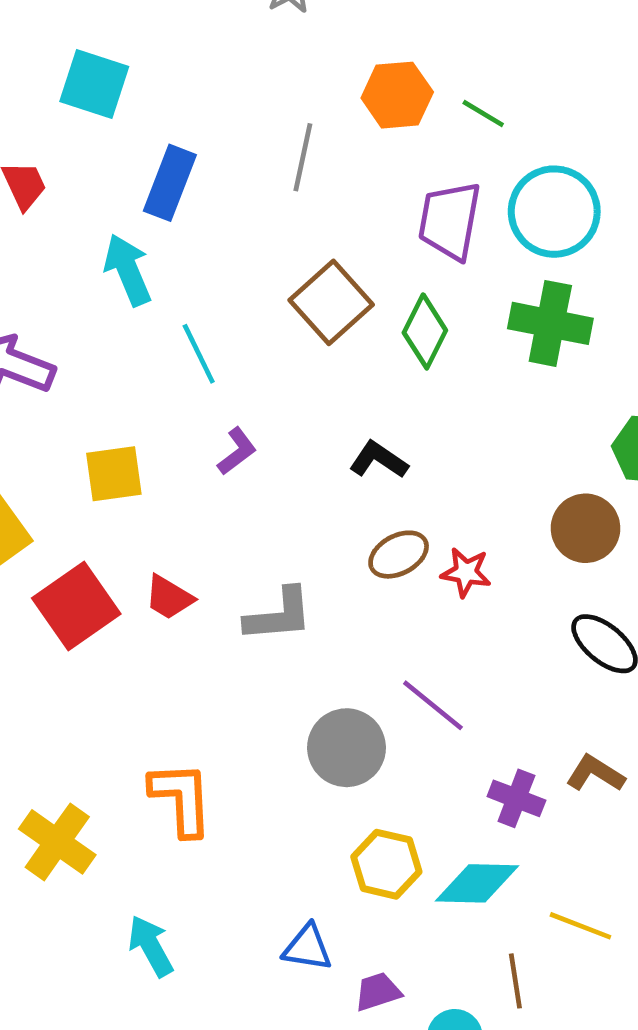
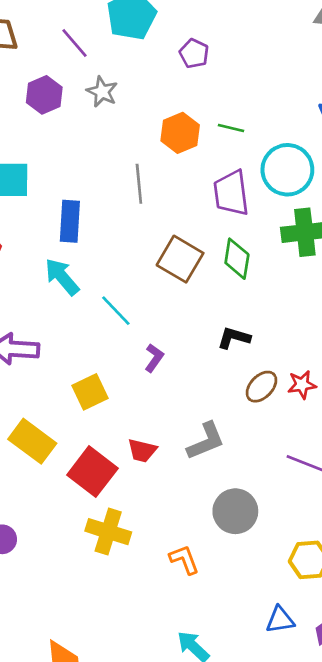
gray circle: (346, 748) -> (235, 511), moved
orange L-shape: (181, 799) -> (184, 560), size x0.7
yellow cross: (57, 842) -> (108, 532), moved

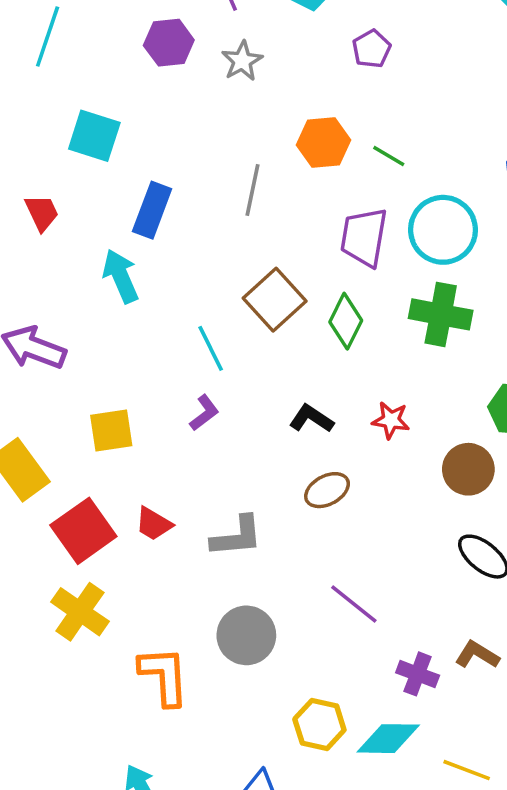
cyan line: (116, 311) -> (211, 348), moved
red star: (302, 385) -> (391, 420), moved
orange L-shape: (184, 560) -> (164, 676), size x1.5

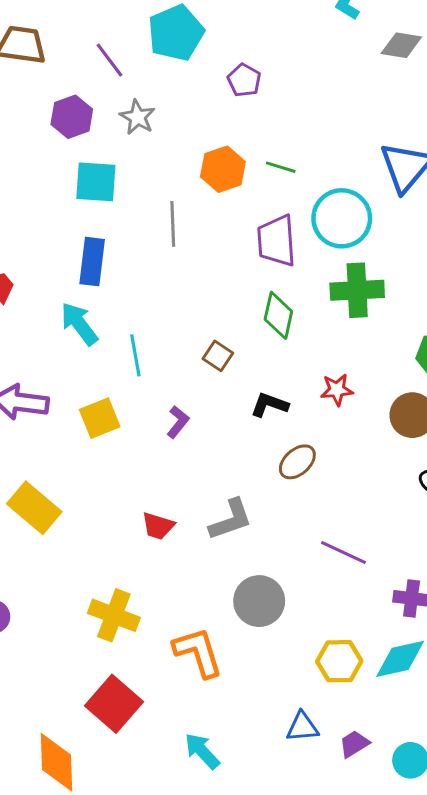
cyan square: (94, 136) -> (96, 182), moved
brown square: (275, 300) -> (218, 356), moved, size x0.6
cyan line: (211, 348) -> (135, 355), moved, turned 30
yellow square: (111, 431) -> (100, 418), moved
red square: (83, 531) -> (114, 704), moved

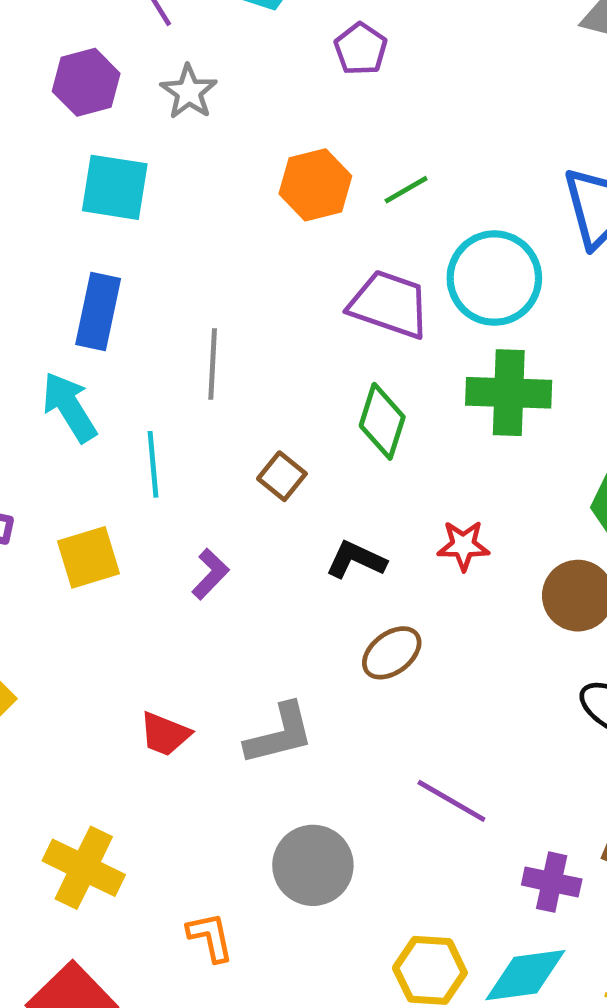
green line: (281, 167) -> (406, 190), turned -52
gray line: (173, 224) -> (213, 364), moved
purple trapezoid: (276, 241) -> (389, 304), turned 108
orange L-shape: (198, 652) -> (210, 937), size x0.6

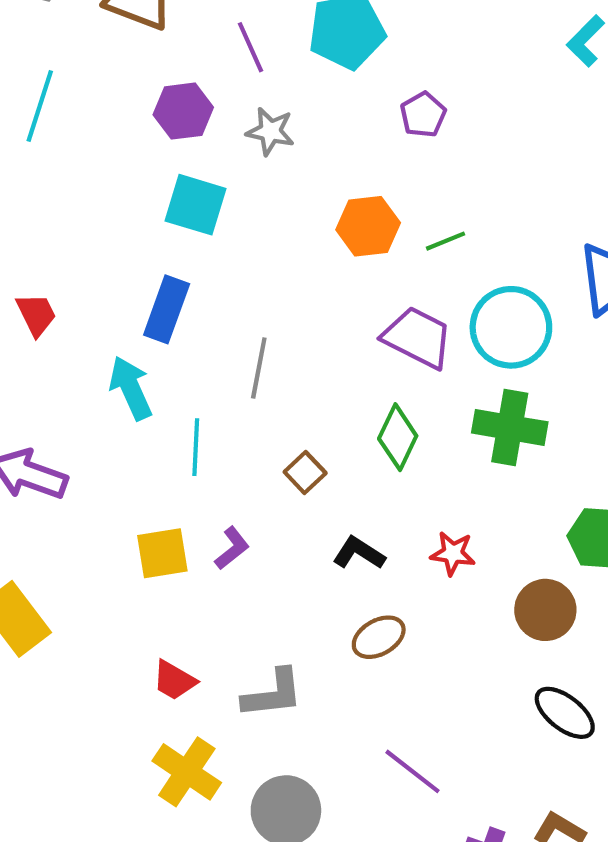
gray star: (189, 92) -> (270, 131), turned -30
yellow square: (89, 557) -> (162, 553), moved
yellow cross: (84, 868) -> (187, 772), moved

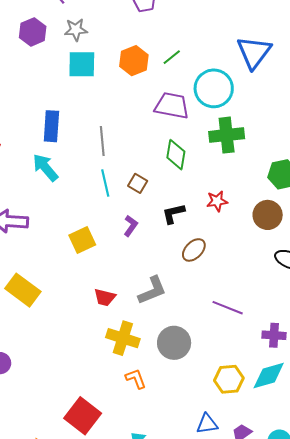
cyan square: (196, 205) -> (82, 64), moved
cyan line: (196, 447) -> (105, 183), moved
purple L-shape: (232, 548) -> (131, 226), moved
black L-shape: (359, 553) -> (173, 214), turned -30

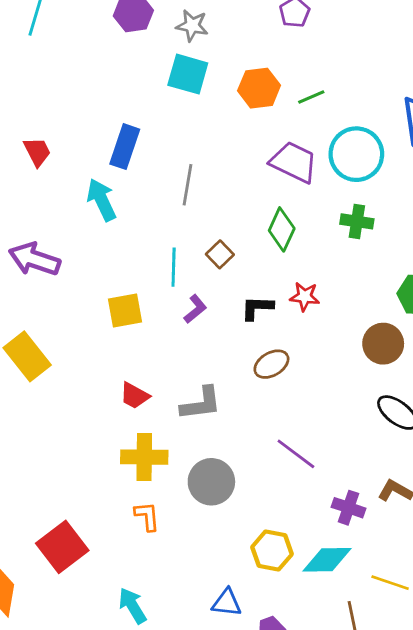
green cross: (227, 135) -> (357, 221), size x0.7
cyan line: (105, 183) -> (174, 267), moved
red star: (217, 201) -> (305, 297), moved
yellow cross: (123, 338) -> (144, 457), turned -32

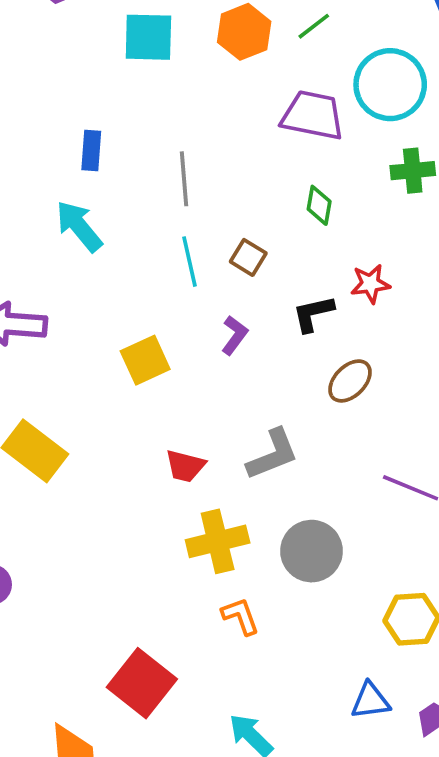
blue rectangle: (125, 147) -> (91, 150), size x0.7
green diamond: (282, 229) -> (319, 205), size x0.7
cyan line: (174, 267) -> (189, 262), moved

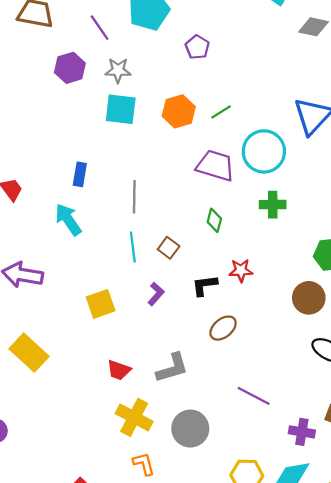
yellow cross: (218, 541) -> (134, 417), turned 36

